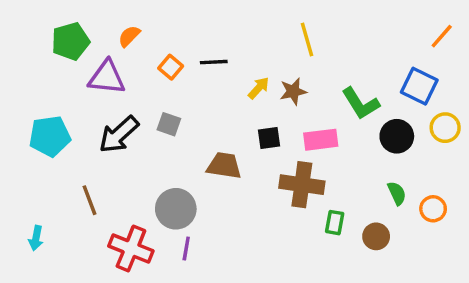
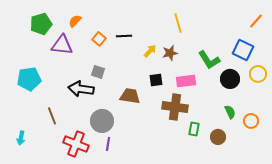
black arrow: (119, 135) -> (81, 89), moved, turned 50

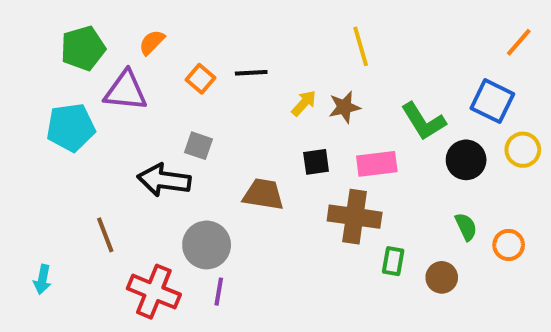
cyan pentagon: (29, 79) -> (71, 127), moved

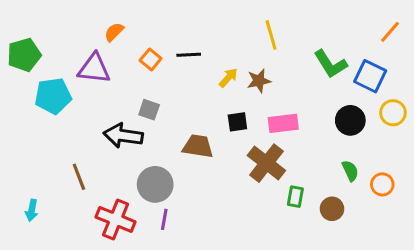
green pentagon: (83, 48) -> (24, 55), moved
green L-shape: (423, 121) -> (330, 64), moved
brown cross: (355, 217) -> (266, 163), turned 30

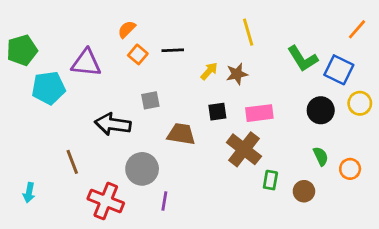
orange semicircle: (114, 32) -> (127, 29), moved
gray square: (149, 110) -> (150, 100), moved, turned -30
purple line: (164, 219) -> (164, 201), moved

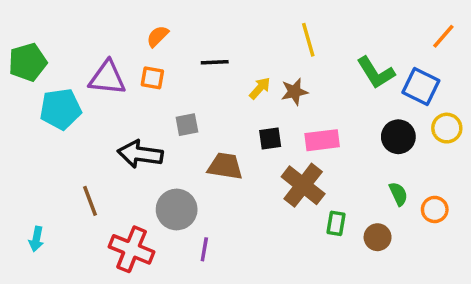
orange square: (138, 54) -> (152, 78), moved, turned -30

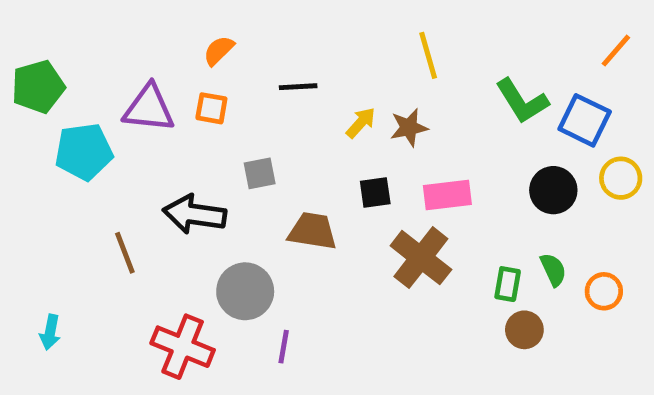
brown line: (90, 201) -> (125, 253), moved
green rectangle: (336, 223) -> (508, 284), moved

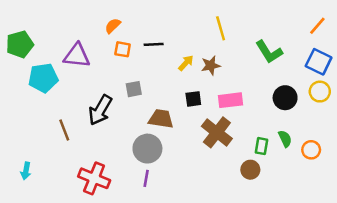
orange square: (211, 108) -> (123, 49), moved
blue square: (585, 120) -> (319, 62), moved
black arrow: (195, 214) -> (100, 110), turned -68
gray circle: (245, 291) -> (147, 149), moved
brown circle: (524, 330) -> (250, 170), moved

